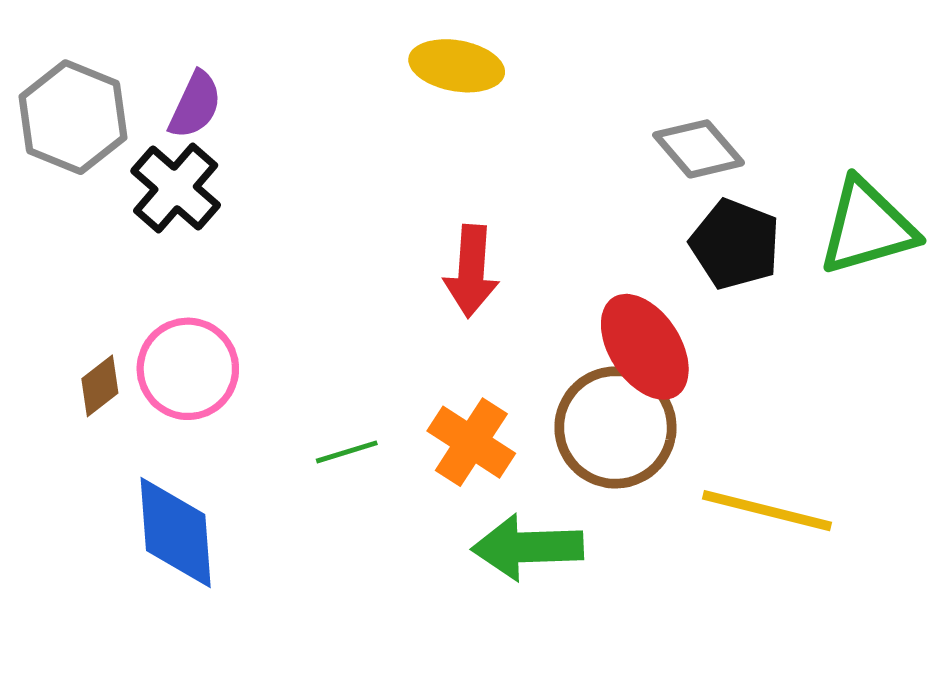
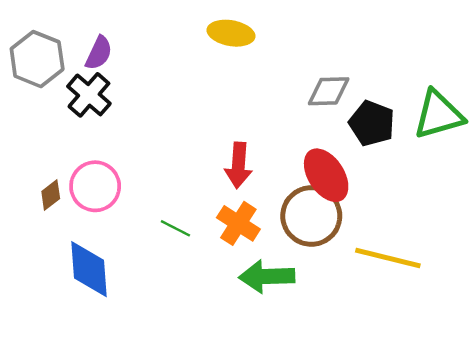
gray diamond: (699, 149) -> (329, 91), moved, turned -51
red arrow: (471, 271) -> (238, 165), moved
green line: (347, 452) -> (175, 228), turned 44

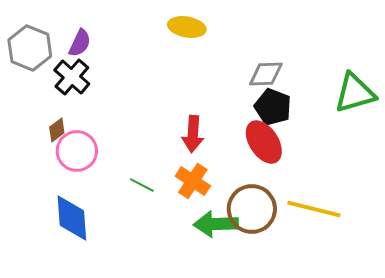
black pentagon: (372, 123) -> (273, 107), moved
brown diamond: (51, 195) -> (57, 130), moved
brown circle: (311, 216) -> (252, 209), moved

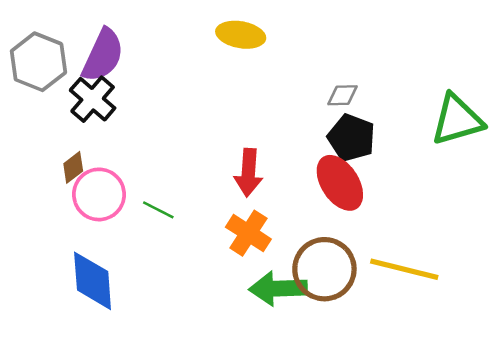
purple semicircle: (80, 43) -> (103, 55), size x1.5
gray diamond: (266, 74) -> (342, 95), size x0.7
green line: (142, 185) -> (158, 210), moved

